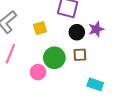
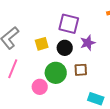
purple star: (96, 29) -> (88, 43), moved
black circle: (77, 32) -> (65, 48), moved

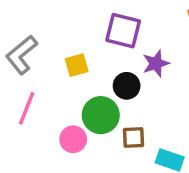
black circle: (65, 48) -> (127, 86), moved
brown square: (81, 70) -> (133, 138), moved

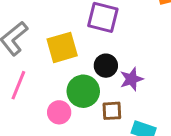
purple star: (156, 63) -> (132, 79), moved
yellow square: (77, 65) -> (62, 47), size x1.5

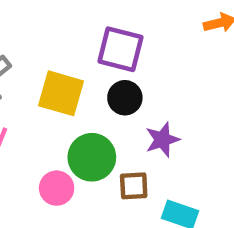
yellow square: (62, 47) -> (61, 93), turned 32
black circle: (106, 66) -> (125, 98), moved

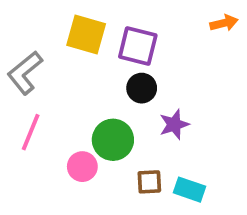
yellow square: (61, 93) -> (86, 34), moved
brown square: (134, 186) -> (149, 182), moved

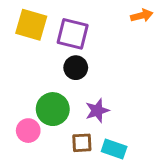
purple star: (174, 124) -> (97, 111), moved

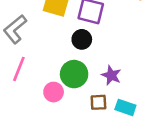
black circle: (76, 68) -> (82, 39), moved
purple star: (97, 111) -> (111, 75), turned -30

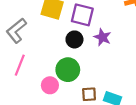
purple star: (111, 75) -> (102, 37), moved

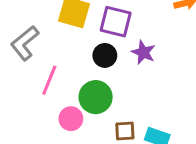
pink line: (20, 65) -> (49, 80), moved

